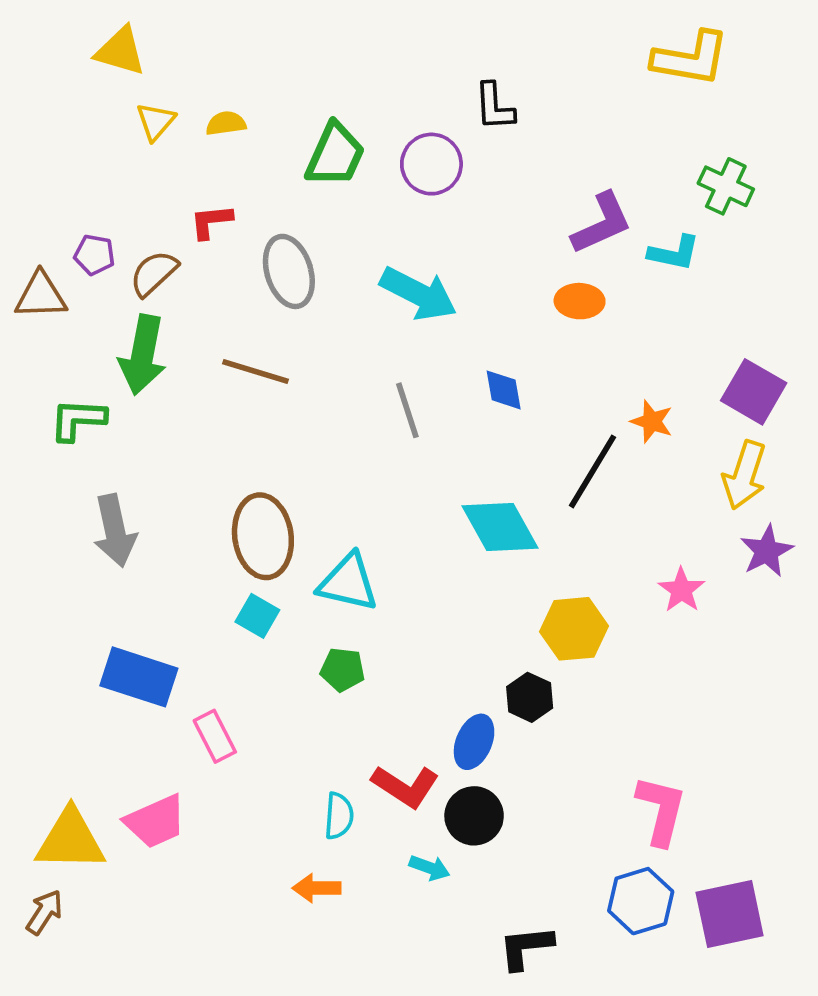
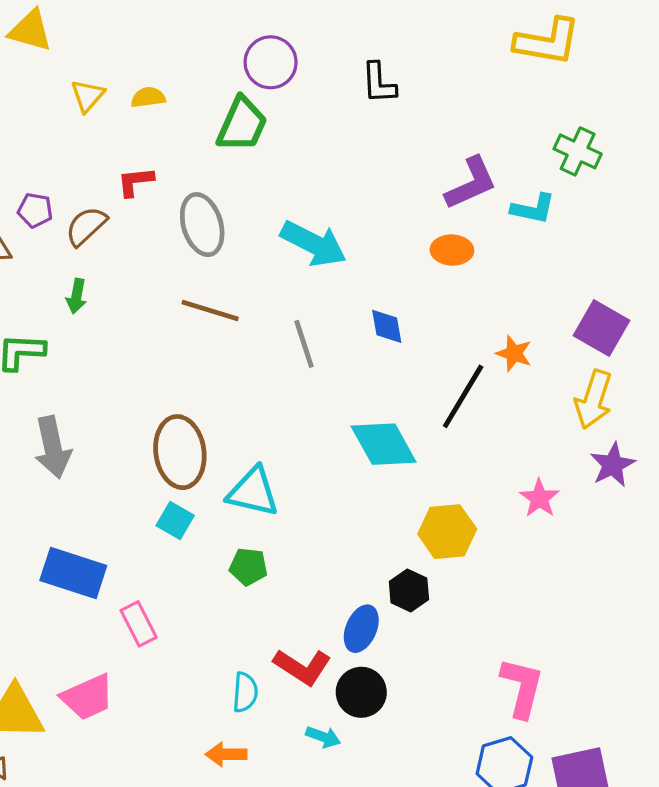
yellow triangle: (120, 51) -> (30, 31), moved
purple circle: (431, 164) -> (271, 62), moved
green arrow: (143, 355) -> (76, 296), size x0.5
brown line: (256, 371) -> (210, 310), moved

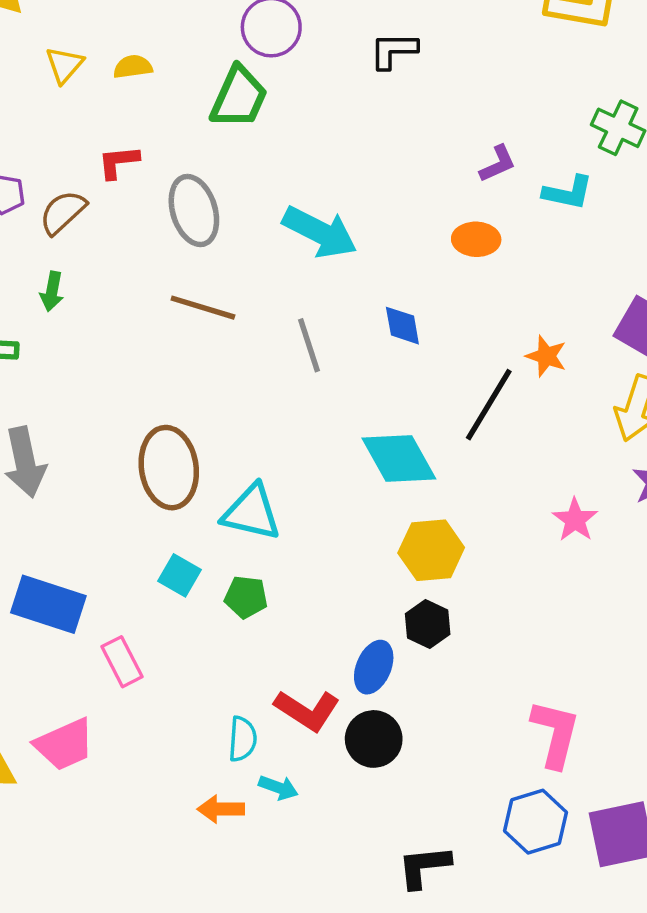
black L-shape: (379, 83) -> (393, 51), turned 93
purple L-shape: (471, 183) -> (498, 164), size x0.6
cyan square: (175, 520) -> (180, 575), moved
yellow hexagon: (447, 532) -> (431, 550), moved
cyan arrow: (323, 737) -> (278, 788), moved

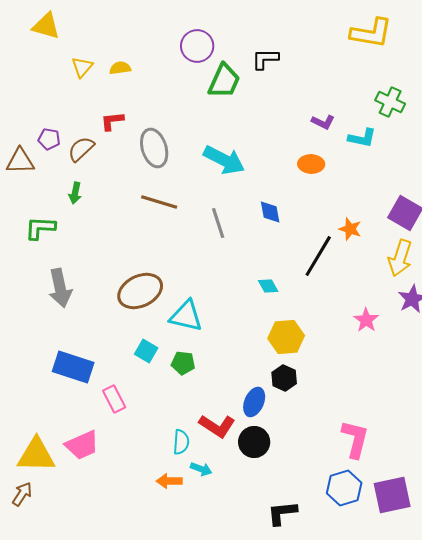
green trapezoid: (239, 97) -> (224, 81), moved
purple L-shape: (498, 164) -> (323, 122), turned 50
cyan diamond: (399, 459) -> (268, 286), size x0.5
brown ellipse: (169, 468) -> (140, 291), turned 72

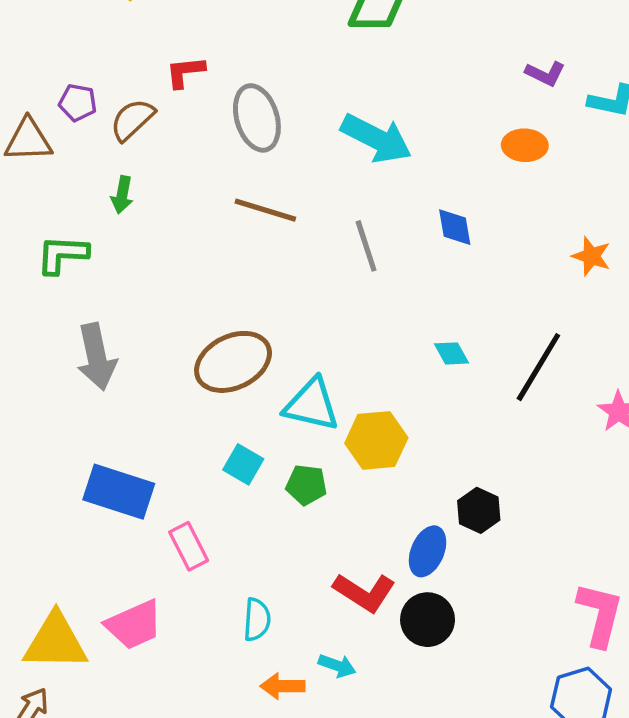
black line: (318, 256) -> (538, 367), moved
yellow hexagon: (286, 337) -> (376, 440), moved
cyan semicircle: (181, 442) -> (257, 620), moved

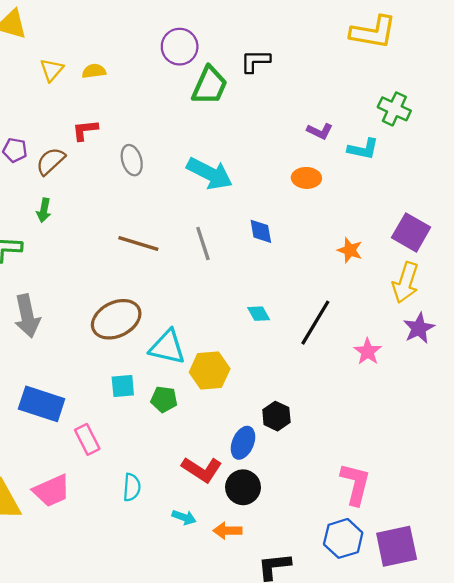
gray ellipse: (257, 118) -> (132, 160), size x0.7
brown line: (265, 210) -> (138, 244), moved
cyan square: (243, 464) -> (123, 386), turned -35
orange arrow: (282, 686) -> (227, 531), moved

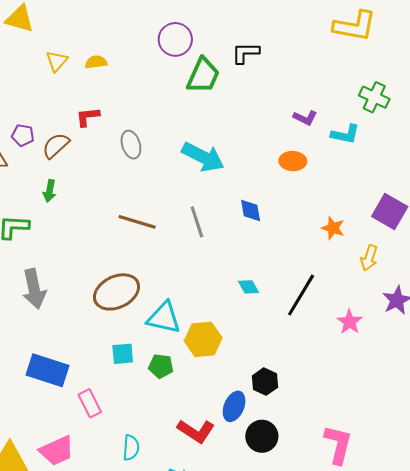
yellow arrow: (405, 283) -> (369, 258), moved, size x0.7
black circle: (243, 487) -> (262, 436), moved

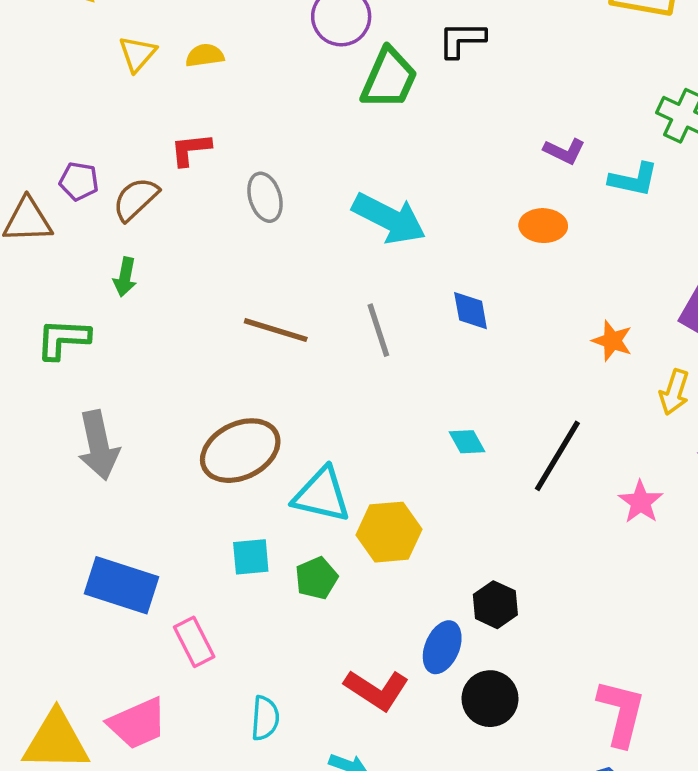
green pentagon: (161, 366) -> (316, 578), turned -30

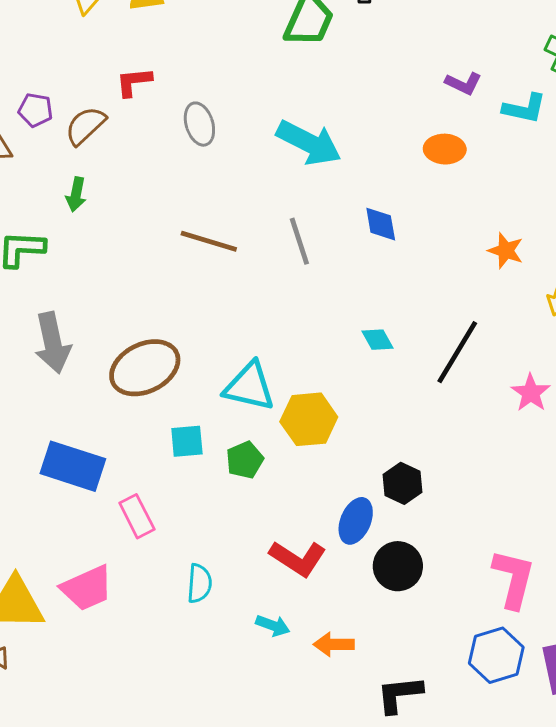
brown ellipse: (240, 451) -> (145, 368), moved

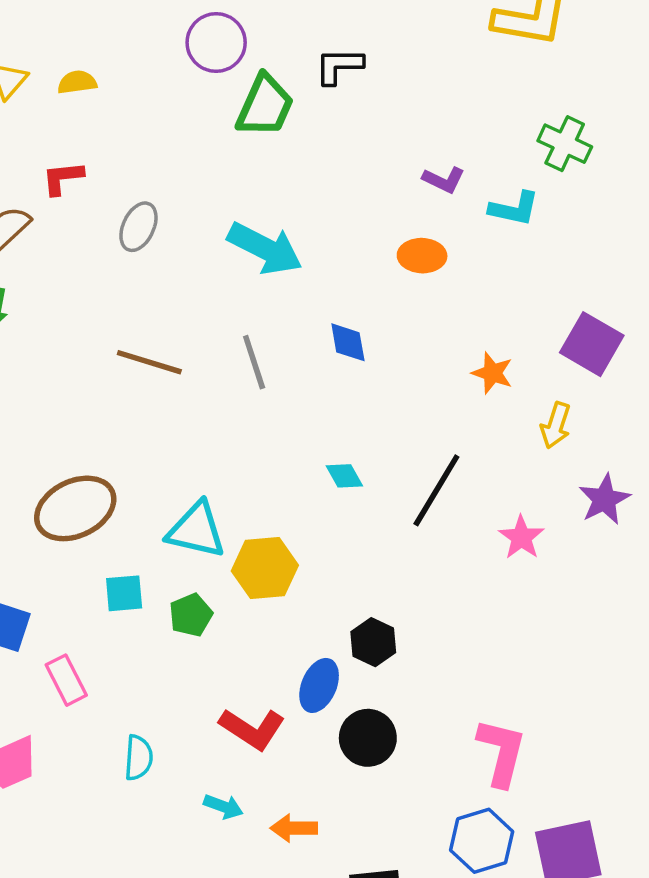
gray ellipse: (199, 124) -> (138, 227), turned 42

